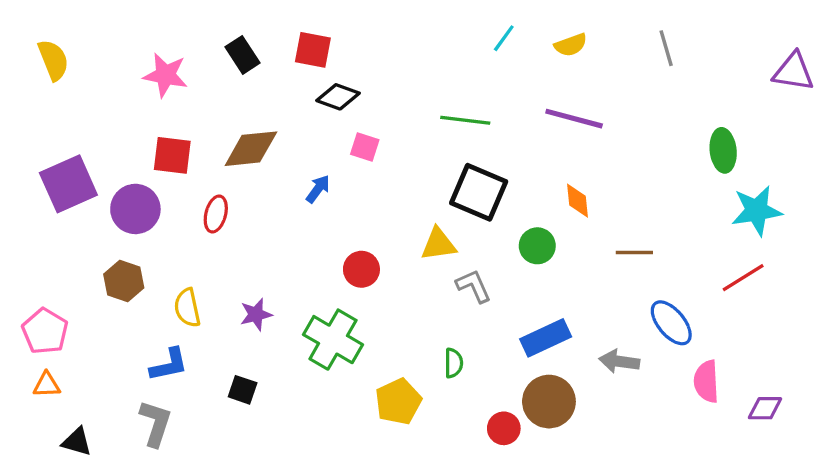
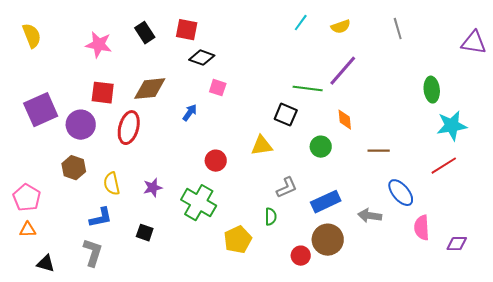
purple line: (574, 119) -> (343, 71), turned -64
green line: (465, 120) -> (308, 89), moved
black square: (479, 192) -> (286, 115), size x0.7
red ellipse: (216, 214) -> (129, 128), size x1.5
gray L-shape: (474, 286) -> (287, 188), moved, turned 90

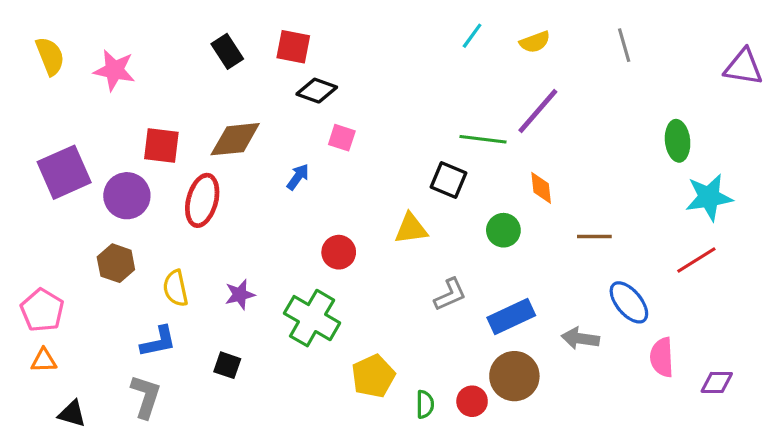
pink star: (99, 45) -> (114, 70), moved
green semicircle: (271, 217) -> (425, 404), moved

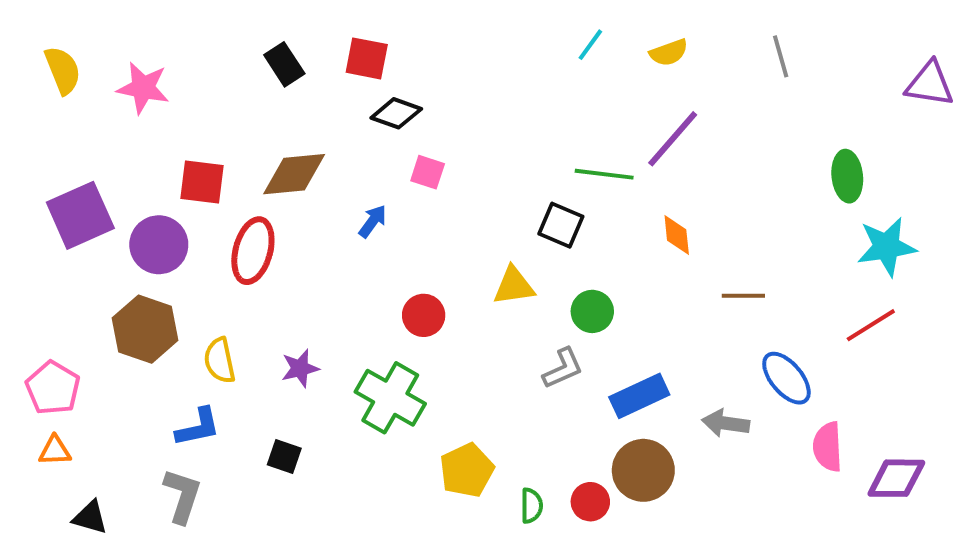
green circle: (503, 230) -> (592, 311), moved
brown hexagon: (116, 263) -> (145, 329), size x1.4
purple diamond: (717, 382) -> (896, 478), size x1.4

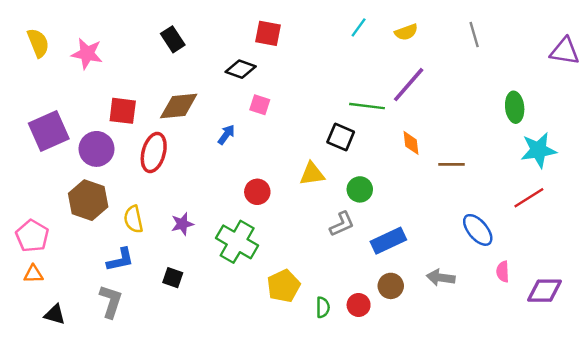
red square: (367, 58) -> (268, 33), moved
brown line: (743, 296) -> (452, 164), moved
gray arrow: (726, 423) -> (441, 278), moved
pink semicircle: (828, 447) -> (503, 272), size x0.7
brown circle: (643, 470) -> (391, 286), size x0.7

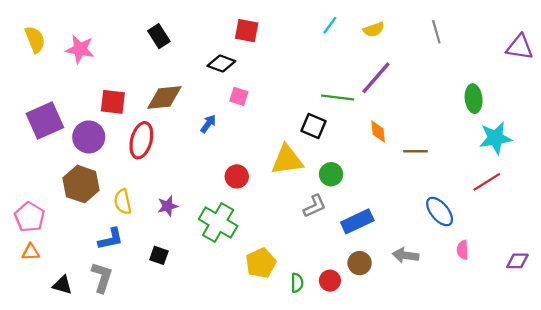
yellow triangle: (312, 174) -> (287, 160), size x1.4
purple diamond: (544, 291) -> (517, 261), moved, size x0.7
black triangle: (55, 315) -> (62, 285), moved

